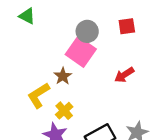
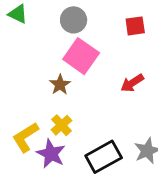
gray circle: (87, 31) -> (74, 20), moved
yellow L-shape: (39, 95) -> (25, 137), moved

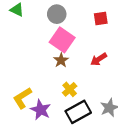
brown star: (60, 85) -> (61, 60), moved
yellow cross: (62, 125) -> (70, 89), moved

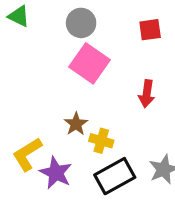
red arrow: (99, 59) -> (147, 94), turned -49
brown star: (61, 60) -> (76, 124), moved
yellow cross: (70, 89) -> (101, 141), turned -32

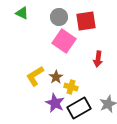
red square: (150, 30) -> (86, 21), moved, size x1.5
yellow L-shape: (27, 154) -> (35, 76), moved
purple star: (56, 173) -> (55, 103), moved

